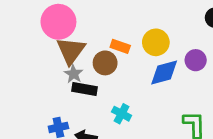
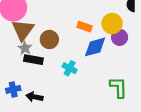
yellow circle: (156, 42) -> (112, 24), moved
orange rectangle: (120, 46) -> (84, 27), moved
cyan cross: (122, 114) -> (70, 68), moved

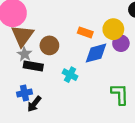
blue cross: (13, 89) -> (25, 93), moved
black arrow: (34, 97) -> (34, 104), turned -63

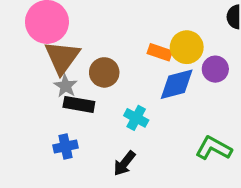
yellow circle: (113, 29) -> (187, 47), moved
green L-shape: (120, 94) -> (214, 148), turned -60
black arrow: (34, 104) -> (124, 163), moved

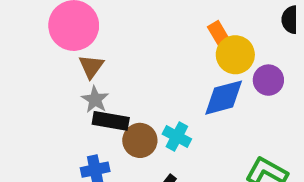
orange rectangle: (160, 52) -> (220, 35), moved, turned 40
brown triangle: (62, 57) -> (91, 66), size x0.6
brown circle: (104, 72) -> (140, 140), moved

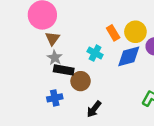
orange rectangle: (220, 35) -> (113, 33), moved
cyan cross: (177, 137) -> (95, 53), moved

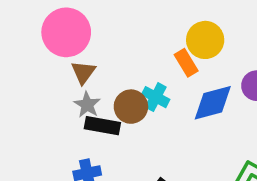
yellow circle: (135, 32) -> (205, 40), moved
brown circle: (81, 81) -> (131, 107), moved

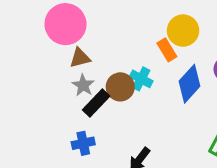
brown triangle: (83, 72) -> (80, 58), turned 40
blue diamond: (213, 103) -> (189, 84), turned -33
black rectangle: (102, 126) -> (96, 103), turned -56

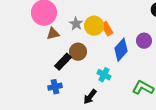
yellow circle: (183, 31) -> (94, 26), moved
cyan cross: (141, 79) -> (104, 75), moved
gray star: (83, 85) -> (76, 24), moved

